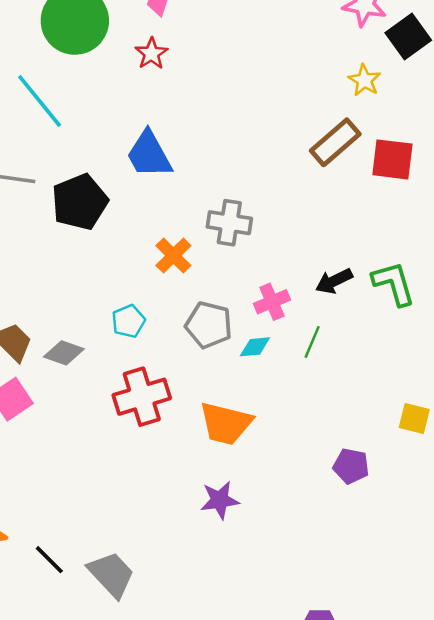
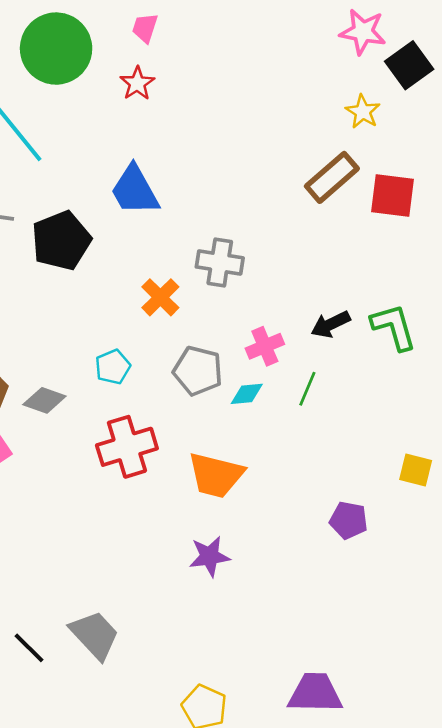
black line: (49, 560) -> (29, 648), moved

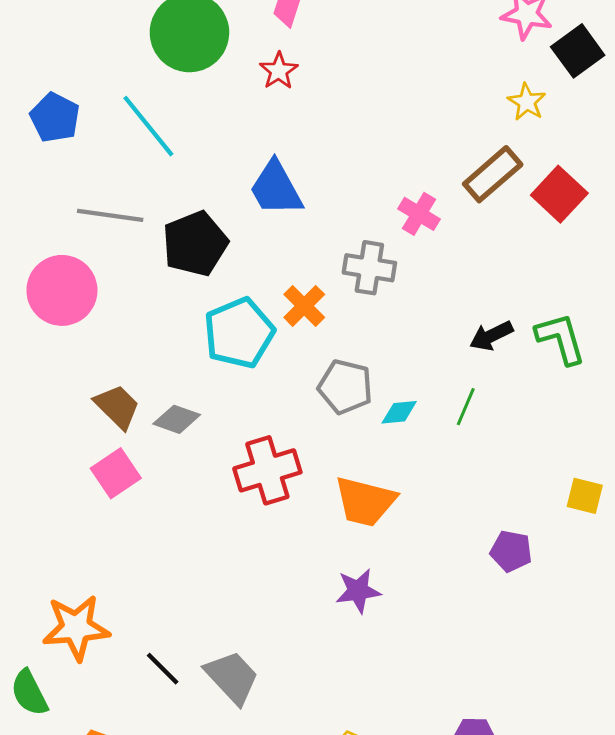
red square: (392, 195) -> (559, 194), turned 36
pink cross: (265, 346) -> (419, 214), moved, turned -36
cyan pentagon: (113, 367) -> (239, 333), moved, size x1.8
black line: (29, 648) -> (163, 669), moved

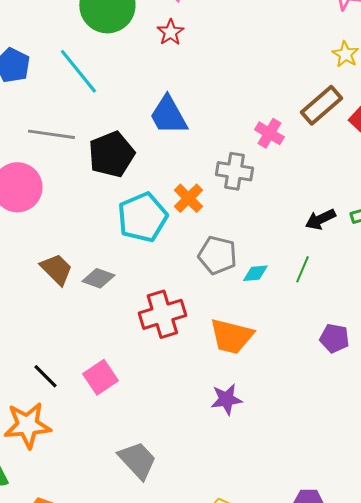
pink square: (116, 473) -> (100, 377), moved
purple pentagon: (511, 551) -> (334, 338), moved
black line: (163, 669) -> (45, 376), moved

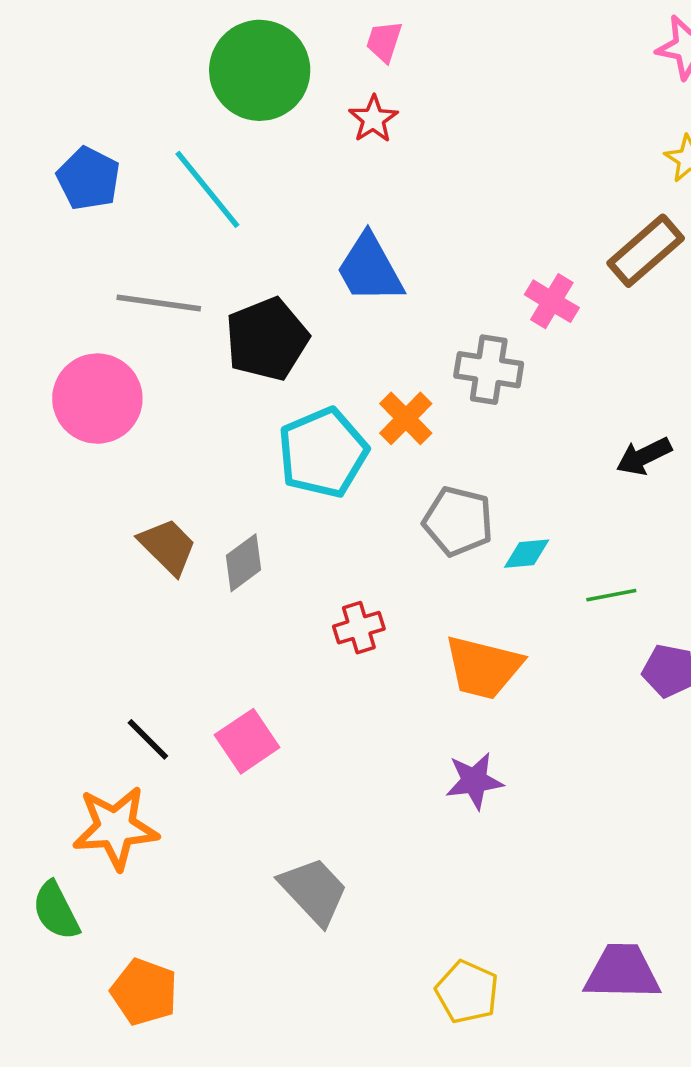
green line: (302, 269) -> (611, 595), moved, turned 56
gray diamond: (98, 278) -> (243, 563), turned -56
red cross: (162, 314) -> (359, 628), size x0.6

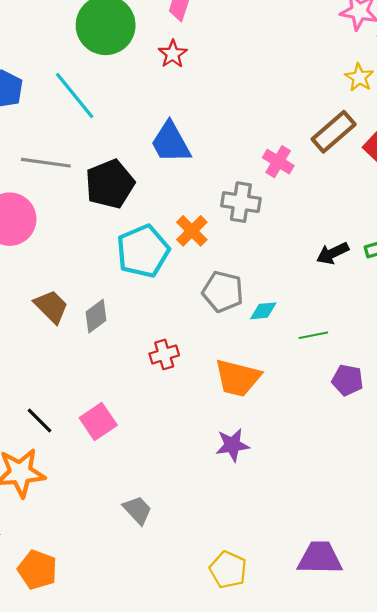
gray trapezoid: (314, 891) -> (138, 510), size x0.7

